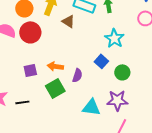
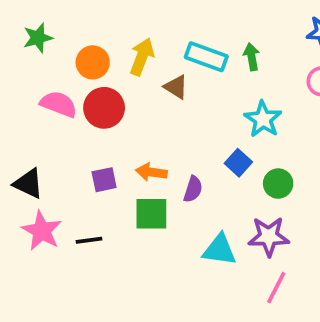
green square: (55, 88) -> (151, 214), turned 30

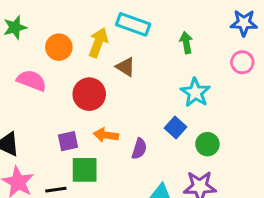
cyan rectangle: (206, 57) -> (133, 24), moved
red circle: (104, 108) -> (89, 94), moved
green square: (151, 214) -> (85, 170), moved

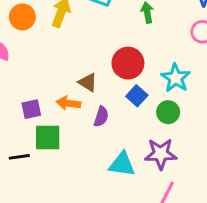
brown triangle: (126, 67) -> (88, 82), moved
cyan star: (195, 93) -> (176, 78), moved
red circle: (89, 94) -> (128, 63), moved

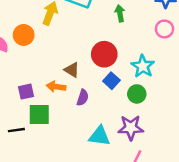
orange circle: (22, 17) -> (24, 35), moved

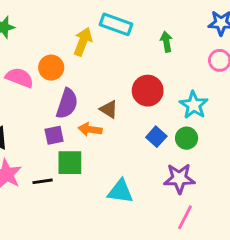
blue square: (111, 81) -> (156, 137), moved
purple semicircle: (83, 98) -> (67, 104), moved, size x1.5
cyan triangle: (99, 136) -> (120, 191), moved

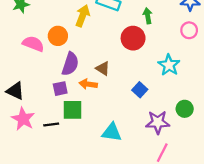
red circle: (148, 91) -> (133, 38), moved
green circle: (187, 138) -> (185, 109), moved

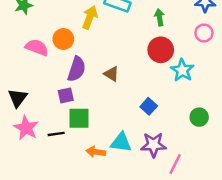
red circle: (133, 38) -> (161, 50), moved
orange arrow: (88, 84) -> (96, 152), moved
blue square: (140, 90) -> (149, 106), moved
black triangle: (15, 91) -> (18, 98), turned 42
purple star: (158, 122) -> (153, 145), moved

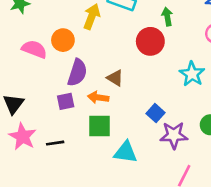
red circle: (161, 50) -> (150, 41), moved
green square: (79, 118) -> (99, 126), moved
purple star: (153, 145) -> (174, 135), moved
orange arrow: (96, 152) -> (98, 97), moved

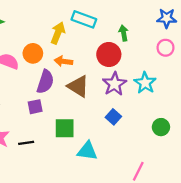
brown triangle: (115, 78) -> (78, 86), size x1.5
orange arrow: (98, 97) -> (63, 61), moved
purple star: (174, 135) -> (114, 84), moved, turned -30

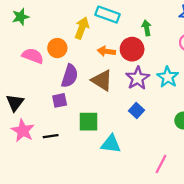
orange arrow: (63, 61) -> (106, 51), moved

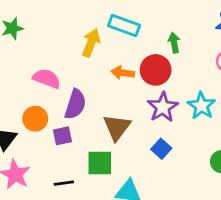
orange circle: (57, 48) -> (35, 119), moved
pink semicircle: (33, 56) -> (47, 79), moved
brown triangle: (102, 80) -> (117, 127), moved, turned 35
black line: (51, 136) -> (64, 183), moved

